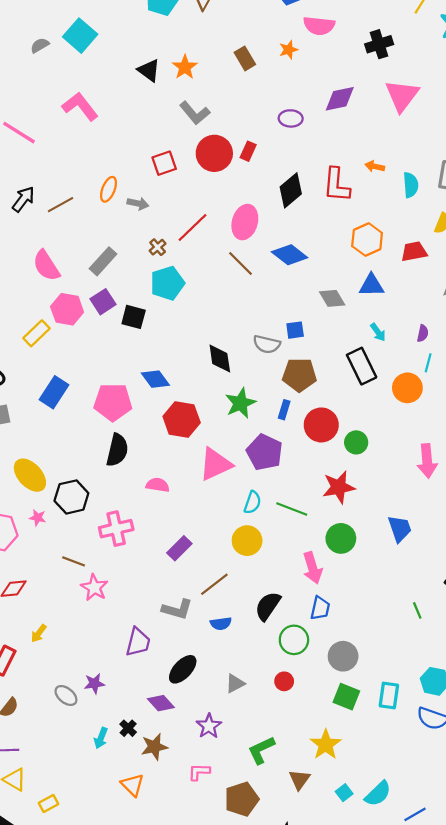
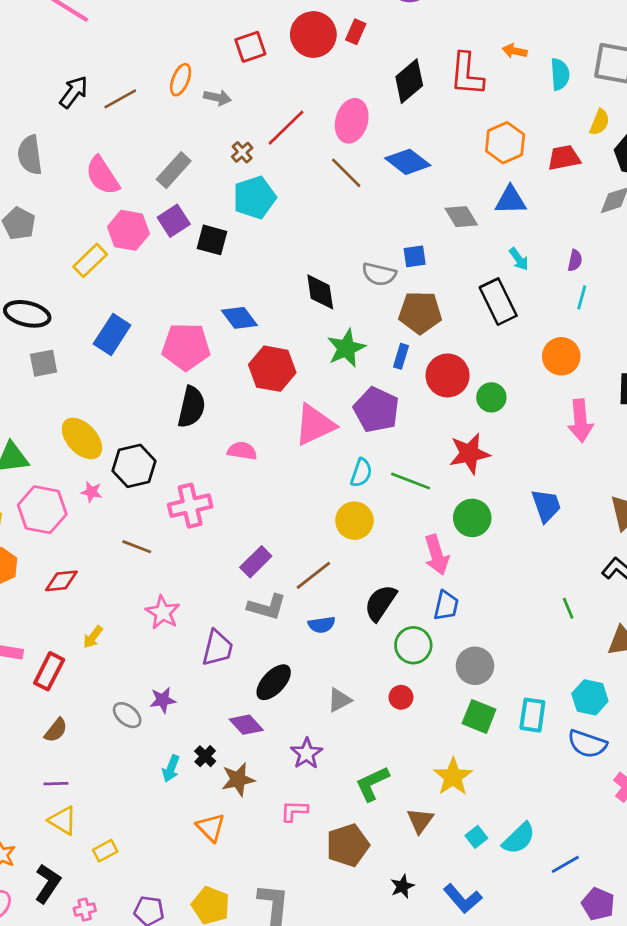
orange circle: (407, 388) -> (561, 356), moved
purple rectangle: (179, 548) -> (256, 562), moved
pink star: (94, 588) -> (163, 612), moved

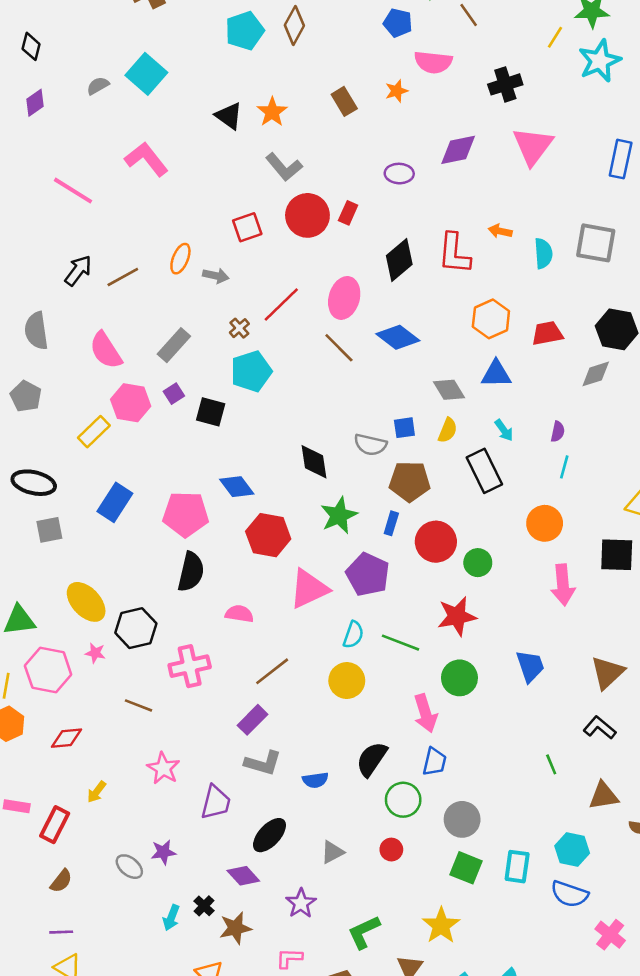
yellow semicircle: (600, 122) -> (448, 430), moved
purple square: (174, 221) -> (174, 394), size x0.7
brown line: (313, 575) -> (272, 671), moved

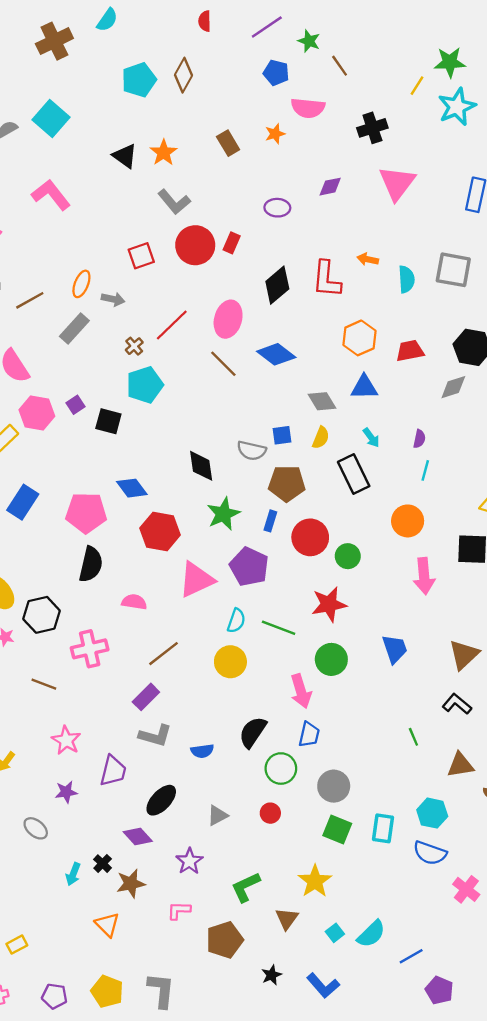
purple diamond: (458, 150) -> (330, 187), size x0.7
gray rectangle: (174, 345) -> (74, 329), moved
purple star: (163, 852) -> (66, 792), moved

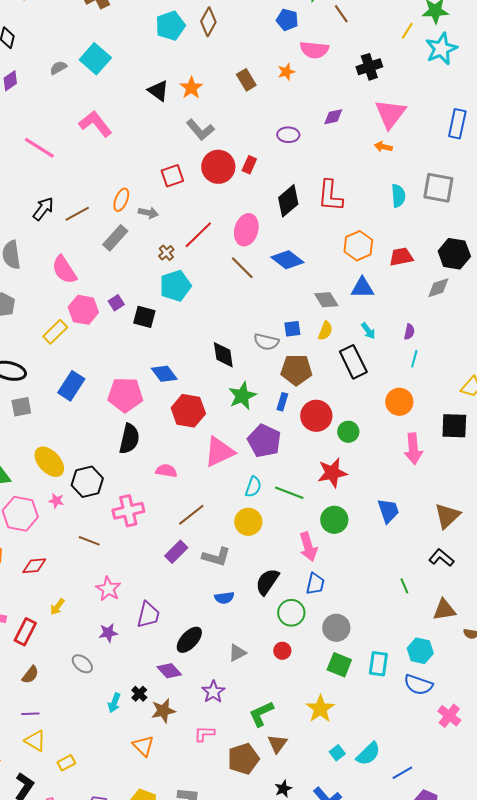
orange arrow: (368, 259) -> (383, 147), moved
gray L-shape: (155, 736) -> (216, 557), moved
brown triangle: (287, 919) -> (277, 744), moved

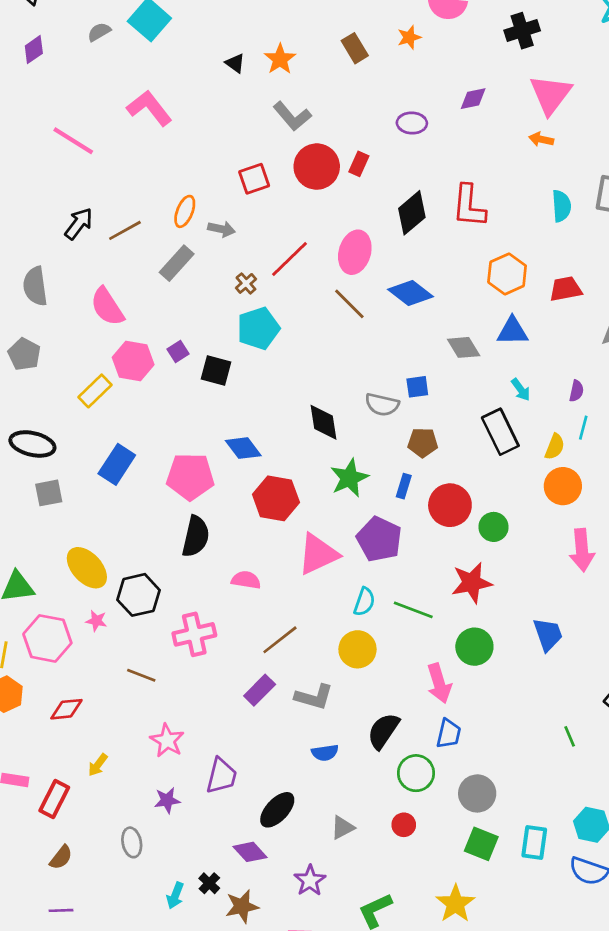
black triangle: (158, 91) -> (235, 63), size x0.7
yellow semicircle: (325, 331) -> (555, 447), moved
brown pentagon: (296, 370) -> (423, 443), size x0.7
gray ellipse: (82, 664) -> (132, 842), turned 40

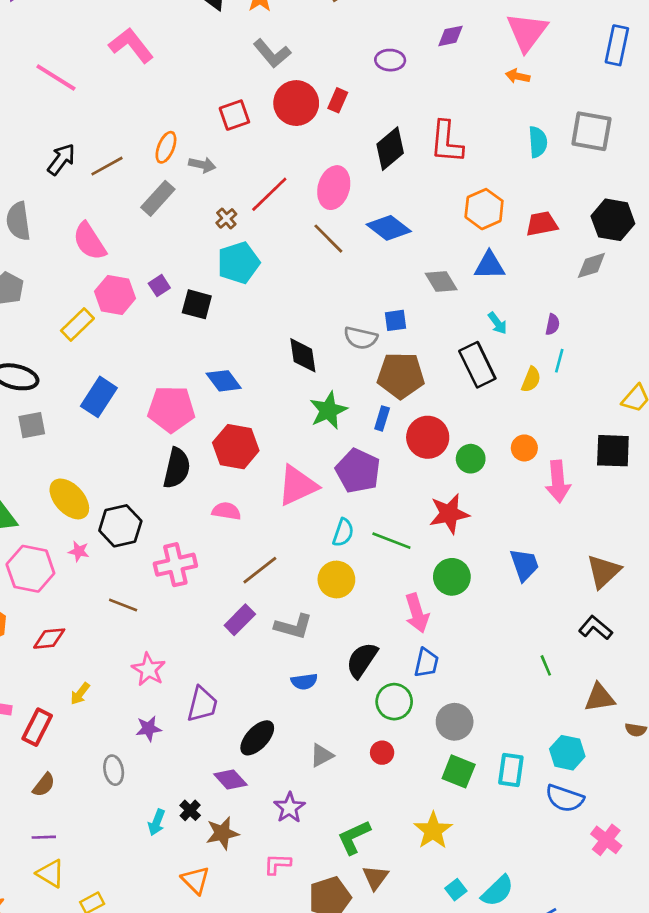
brown pentagon: (423, 443) -> (401, 375), size x1.6
orange circle: (563, 486) -> (524, 448), moved, size x0.7
red hexagon: (276, 498) -> (236, 447), moved

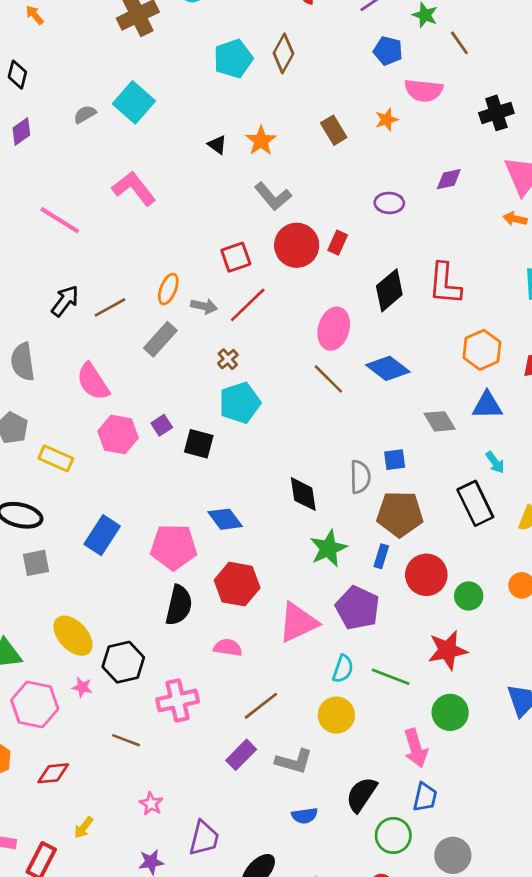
red line: (269, 194) -> (248, 305), moved
yellow rectangle: (77, 324) -> (56, 458), moved, turned 68
gray semicircle: (361, 338) -> (360, 477), turned -104
pink star: (149, 669) -> (151, 804), size x0.7

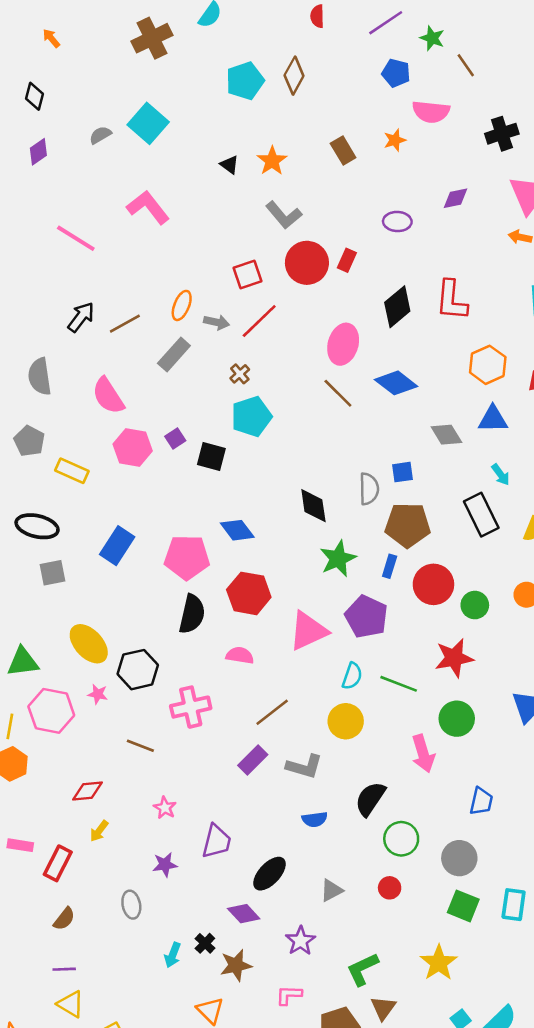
red diamond: (53, 773) -> (87, 791), moved
blue trapezoid: (425, 797) -> (481, 801), moved

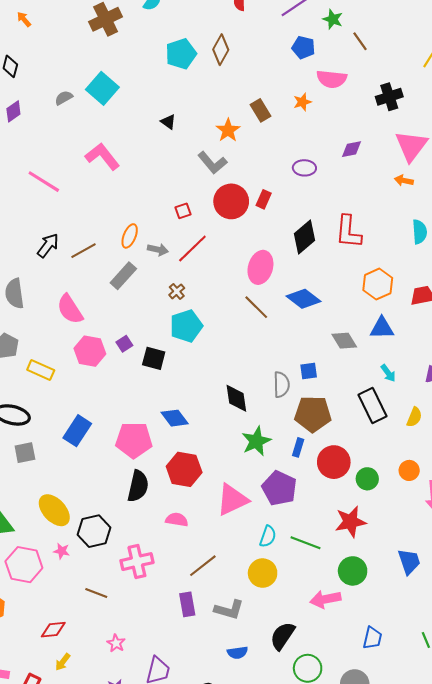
orange star: (272, 161) -> (228, 130), moved
red square: (248, 274) -> (183, 211), size x0.7
pink arrow: (423, 754) -> (325, 599), turned 96
purple rectangle: (253, 760) -> (187, 604), turned -55

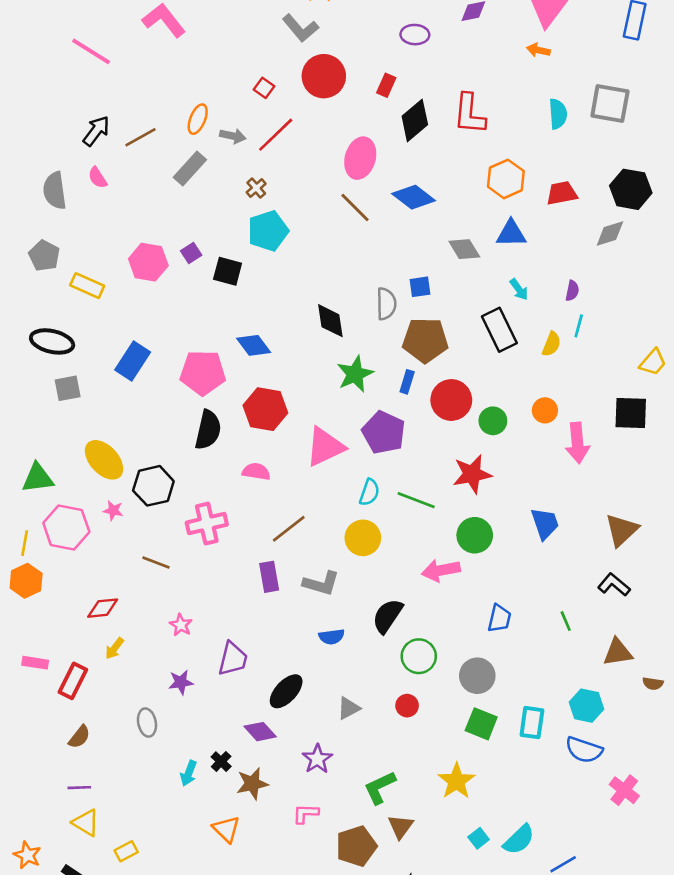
red rectangle: (264, 199) -> (386, 85), moved
red square: (183, 211) -> (264, 88), turned -35
pink semicircle: (70, 309) -> (98, 178), moved, size x0.6

